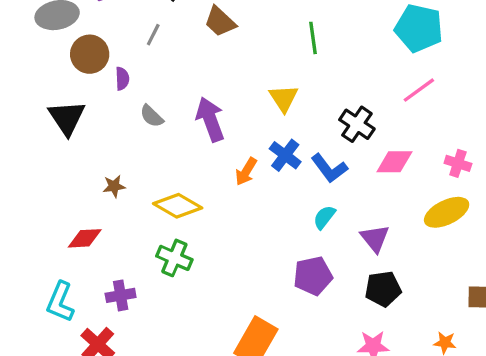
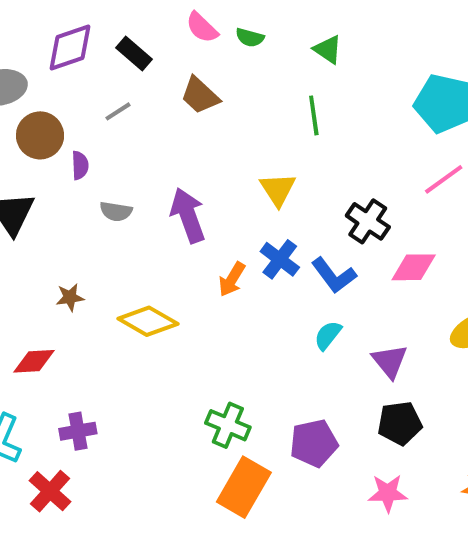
gray line: (153, 35) -> (118, 111), turned 30
gray semicircle: (152, 116) -> (116, 211), turned -35
green cross: (174, 258) -> (228, 425), moved
purple pentagon: (313, 276) -> (314, 443), moved

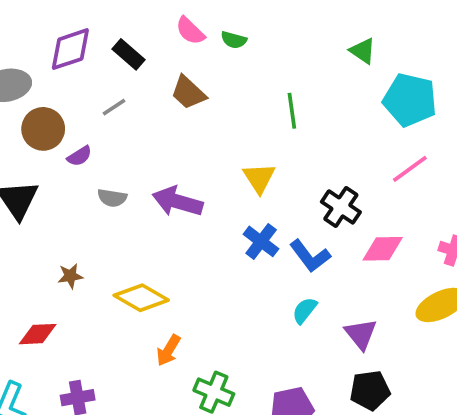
green triangle: (328, 49) -> (363, 51), moved
purple semicircle: (80, 165) -> (79, 156), turned 60
purple arrow: (188, 215) -> (178, 202), turned -54
orange arrow: (232, 279) -> (168, 350), moved

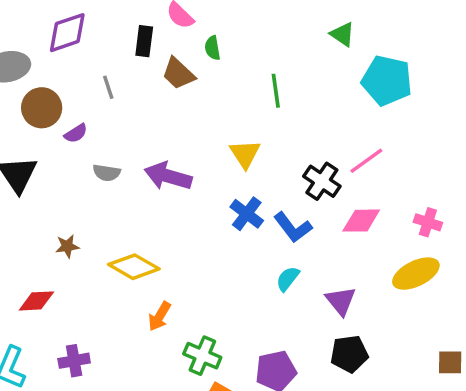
green semicircle: (234, 40) -> (213, 48), moved, turned 65
black rectangle: (128, 54) -> (144, 41), moved, turned 56
gray line: (114, 107) -> (108, 87), turned -75
pink line: (410, 169) -> (366, 161), moved

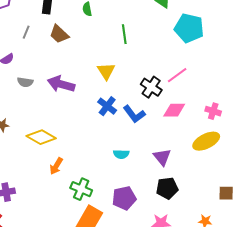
brown trapezoid: (178, 74) -> (59, 34), moved
gray line: (108, 87) -> (26, 32), turned 40
cyan semicircle: (288, 279) -> (121, 154), moved, turned -126

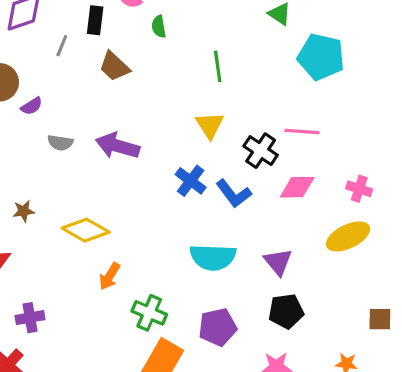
gray line: (26, 32) -> (62, 46), moved
yellow triangle: (106, 71) -> (210, 125), moved
pink line: (177, 75) -> (302, 132), turned 40
cyan semicircle: (121, 154) -> (213, 257), size x1.8

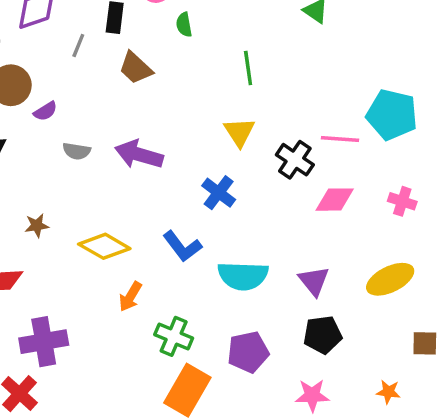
cyan pentagon: (321, 57) -> (392, 115), moved
blue L-shape: (234, 194) -> (182, 246), moved
yellow ellipse: (348, 236) -> (390, 279), moved
purple cross: (30, 318) -> (44, 342), size x1.5

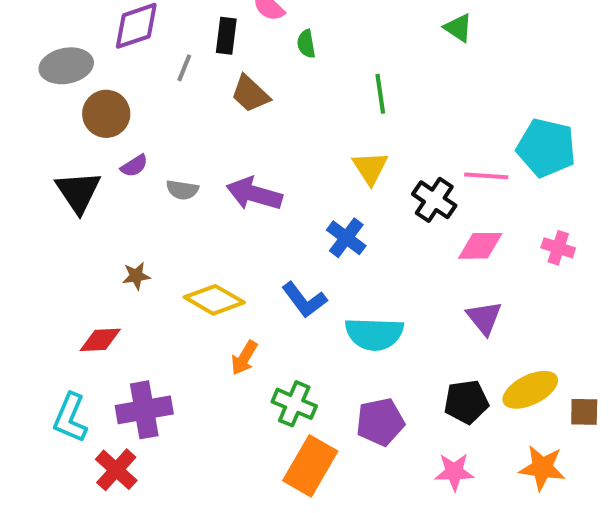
purple semicircle: (45, 111) -> (134, 166), moved
yellow ellipse: (390, 279) -> (530, 390), moved
purple triangle: (314, 281) -> (484, 318), moved
orange star: (388, 392) -> (542, 468), size x1.6

